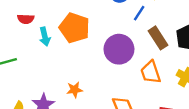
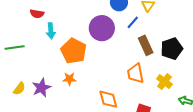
orange pentagon: (74, 28) -> (74, 51), moved
purple circle: (119, 49) -> (102, 28), moved

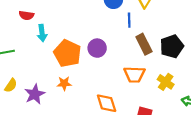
blue line: (133, 22) -> (129, 20), turned -40
purple circle: (102, 28) -> (97, 48), moved, size x0.7
orange trapezoid: (135, 73) -> (134, 74), turned -75
yellow semicircle: (19, 89) -> (11, 85), moved

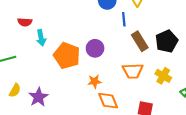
orange star: (64, 83) -> (95, 81), moved

